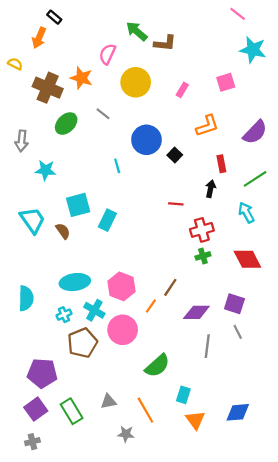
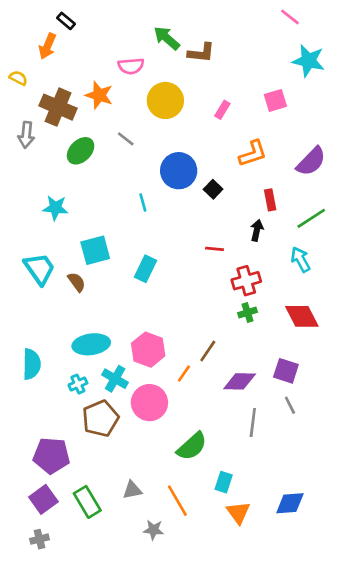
pink semicircle: (107, 54) -> (131, 66), turned -120
gray arrow: (22, 141) -> (26, 135), moved
cyan rectangle: (107, 220) -> (146, 269), moved

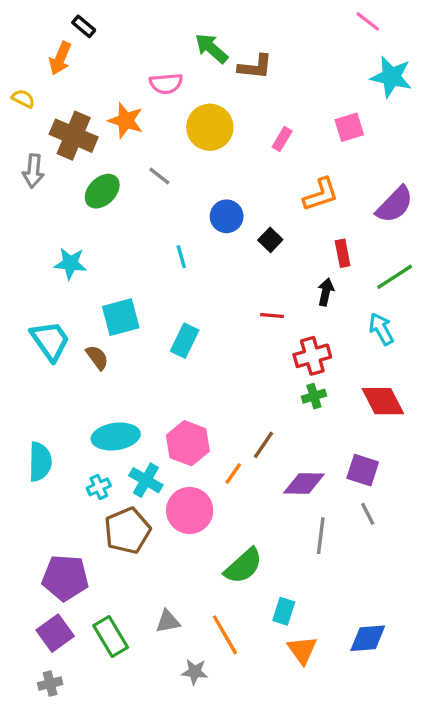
blue circle: (179, 171) -> (227, 216), size x0.7

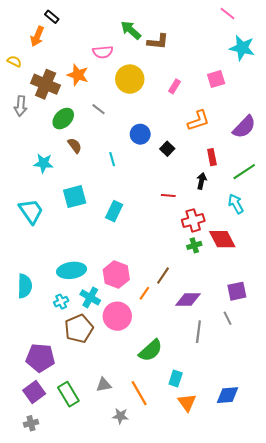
brown semicircle: (97, 358) -> (75, 146), moved
red diamond: (383, 401) -> (222, 239), moved
purple square: (363, 470) -> (237, 291), moved, turned -30

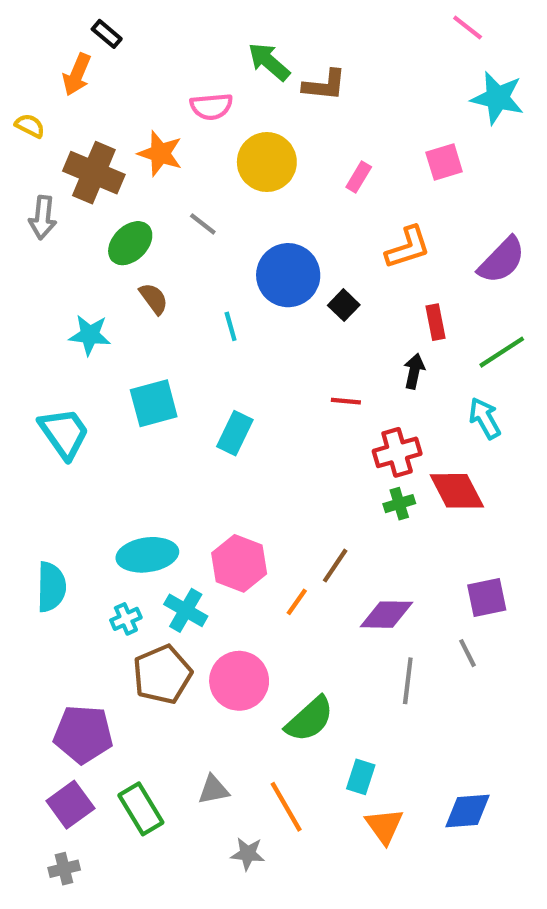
blue circle: (140, 134) -> (288, 275), size x1.5
pink circle: (117, 316) -> (239, 681), moved

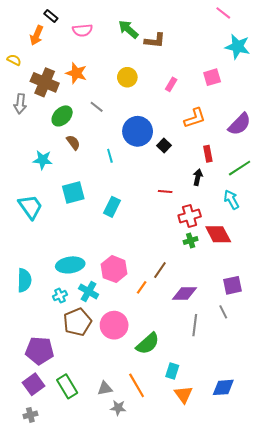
pink semicircle: (211, 107) -> (82, 30), moved
yellow circle: (267, 162) -> (127, 77), size x0.7
gray triangle: (213, 790) -> (105, 388), moved

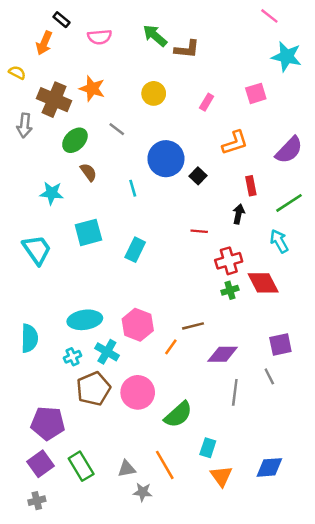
brown line: (160, 270) -> (193, 326), turned 42

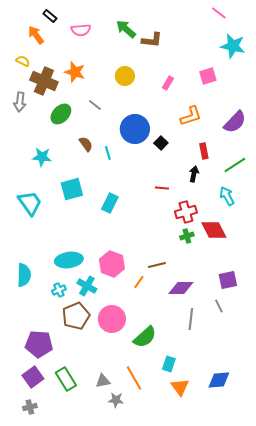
orange arrow: (44, 43) -> (36, 35), turned 120
yellow semicircle: (17, 73) -> (23, 61), moved
brown semicircle: (88, 172) -> (86, 144), moved

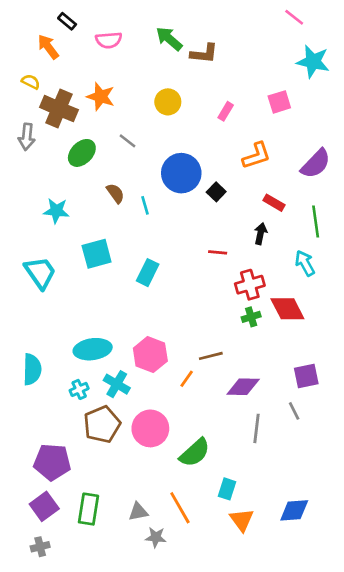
red rectangle: (204, 151) -> (274, 203), turned -49
green line: (235, 165) -> (316, 221), turned -65
green rectangle: (66, 379) -> (89, 509), turned 40

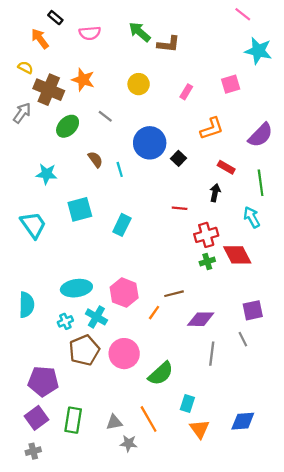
gray arrow: (27, 137) -> (22, 113), turned -150

